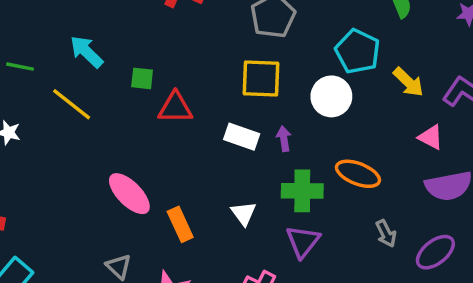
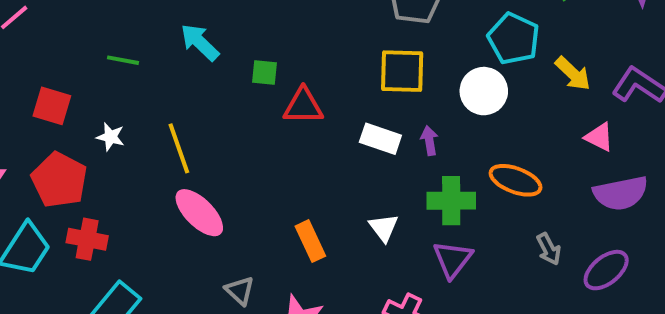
yellow line: (72, 104) -> (179, 148), moved, turned 33
pink ellipse: (129, 194) -> (199, 213), moved

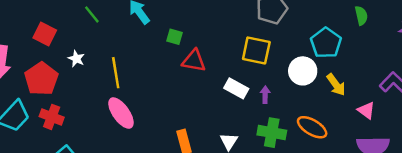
green line: (123, 60) -> (92, 14), turned 30
yellow arrow: (573, 74) -> (336, 85), moved

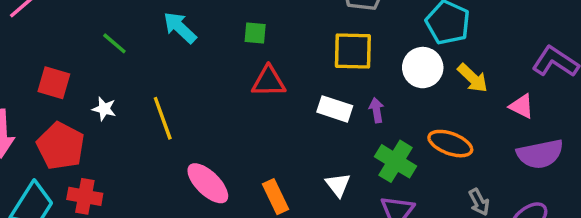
green square: (174, 37) -> (255, 33), moved
pink ellipse: (121, 113) -> (208, 183), moved
green cross: (272, 133) -> (396, 161), turned 32

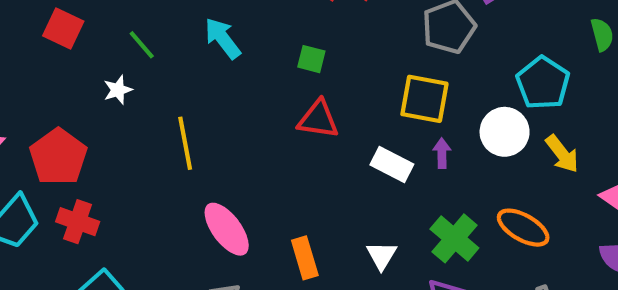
red square: (54, 83) -> (63, 29), moved
white star: (104, 109) -> (118, 90), moved, turned 30
purple arrow: (376, 110) -> (442, 153), moved

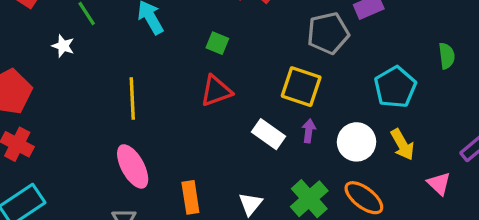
white star: (118, 90) -> (63, 46), turned 30
red triangle: (318, 119) -> (216, 91), turned -36
white circle: (505, 132) -> (356, 142), moved
yellow line: (185, 143) -> (132, 99), moved

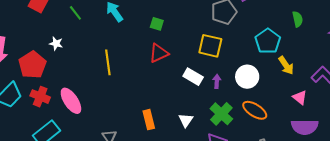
white star: (63, 46) -> (56, 44), moved
purple arrow: (309, 131) -> (217, 81), moved
yellow arrow: (402, 144) -> (286, 65), moved
pink ellipse: (133, 166) -> (71, 101), moved

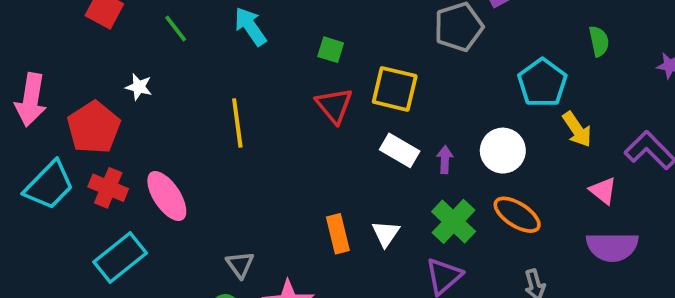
yellow square: (210, 46) -> (395, 89), moved
red triangle: (159, 53) -> (334, 105), turned -45
orange rectangle: (149, 120) -> (338, 234), moved

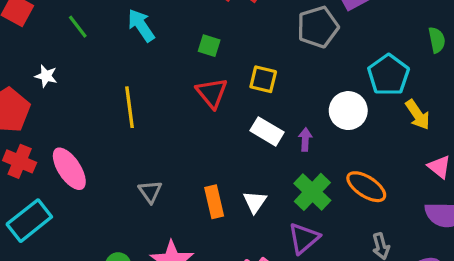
yellow square: (395, 89) -> (263, 79), size x0.7
white circle: (503, 151) -> (348, 111), moved
gray triangle: (240, 265) -> (150, 192), moved

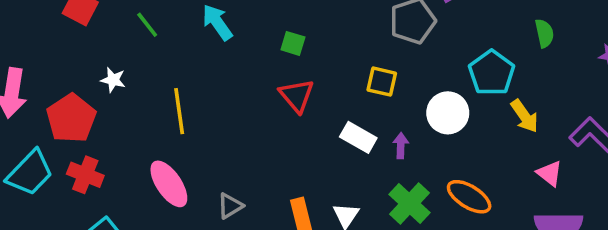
yellow square: (263, 79) -> (382, 82), moved
yellow line: (129, 107) -> (179, 111), moved
pink ellipse: (69, 169) -> (169, 184), moved
gray triangle: (150, 192) -> (230, 206), turned 35

